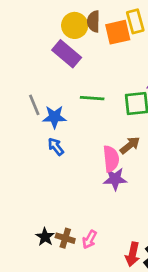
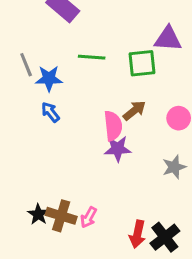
brown cross: (65, 238) -> (61, 216), size x1.4

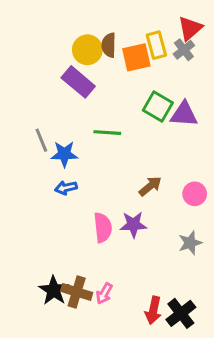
green square: (142, 63) -> (158, 106), moved, turned 36
blue arrow: (50, 112) -> (66, 188), turned -65
pink semicircle: (113, 126) -> (103, 228), moved
black star: (38, 214) -> (54, 290), size x1.4

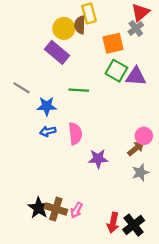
yellow rectangle: (156, 45) -> (89, 14), moved
orange square: (136, 57) -> (113, 43), moved
gray line: (41, 140) -> (22, 88), moved, turned -36
brown arrow: (150, 186) -> (136, 148), moved
pink semicircle: (103, 228) -> (75, 134), moved

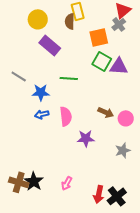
yellow circle: (64, 28) -> (38, 19), moved
brown arrow: (136, 148) -> (106, 112), moved, turned 63
brown cross: (56, 209) -> (19, 182), moved

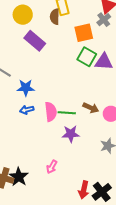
green line: (69, 78) -> (67, 113), moved
pink arrow: (67, 183) -> (52, 167), moved

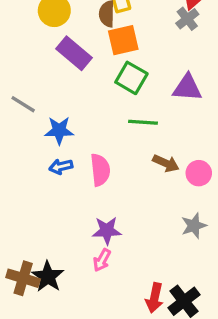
orange square: (84, 33) -> (123, 40), moved
green square: (87, 57) -> (131, 78), moved
green line: (67, 113) -> (143, 122), moved
purple star: (71, 134) -> (107, 231), moved

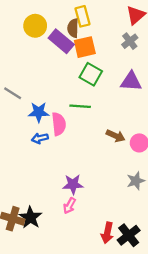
gray cross: (187, 19) -> (130, 41), moved
purple rectangle: (74, 53) -> (61, 41), moved
green line: (143, 122) -> (80, 106), moved
pink semicircle: (100, 170) -> (59, 124), moved

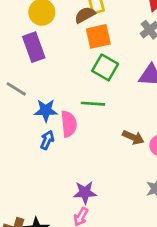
brown semicircle: (73, 28) -> (85, 15), turned 60
purple rectangle: (61, 41) -> (34, 47), moved, turned 30
blue arrow: (40, 138) -> (47, 140), turned 126

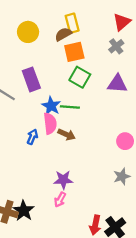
purple rectangle: (34, 47) -> (31, 79), moved
blue star: (46, 110) -> (51, 106), moved, turned 30
brown arrow: (133, 137) -> (67, 135), moved

